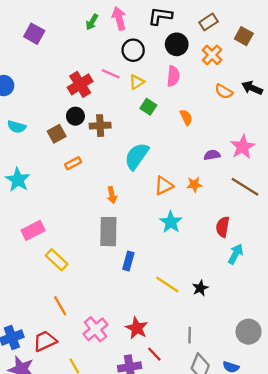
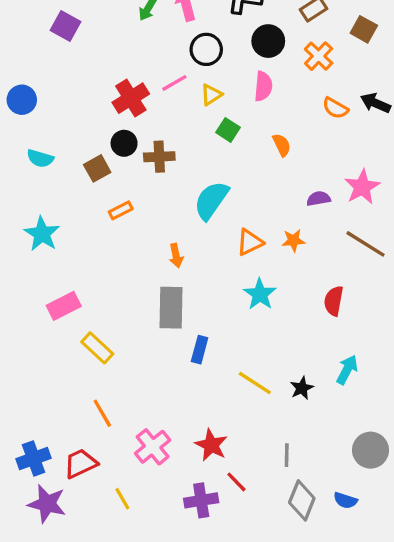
pink line: (111, 74) -> (174, 83), turned -54
cyan arrow: (236, 254) -> (347, 370), moved

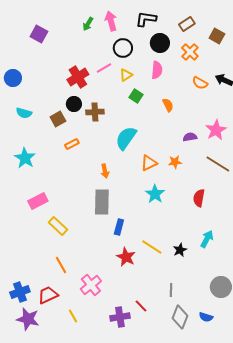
red star: (211, 445) -> (126, 257), moved

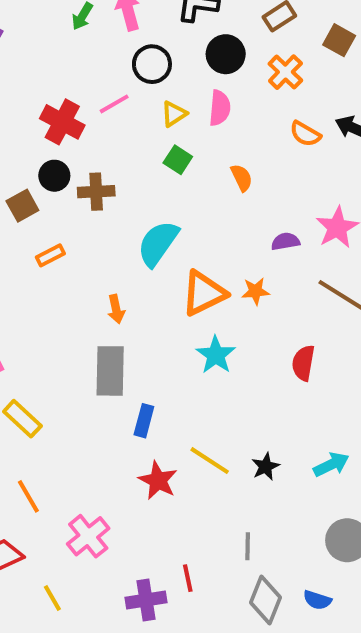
yellow triangle: (126, 75) -> (174, 114), moved
red cross: (78, 77) -> (62, 122), turned -30
orange triangle: (149, 163) -> (204, 293), size x1.4
cyan arrow: (207, 239) -> (331, 465), moved, turned 36
red line: (141, 306) -> (188, 578), turned 32

